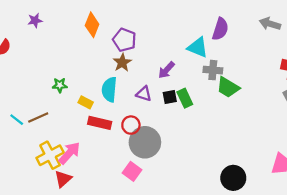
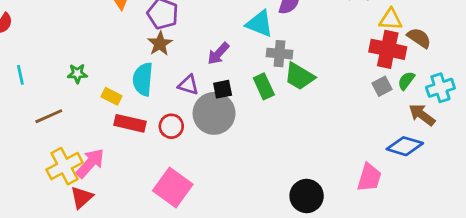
green rectangle: (185, 98) -> (264, 86), moved
cyan line: (17, 120) -> (20, 75), moved, turned 40
gray circle: (145, 142) -> (214, 113), moved
pink square: (132, 171) -> (173, 187), size x1.5

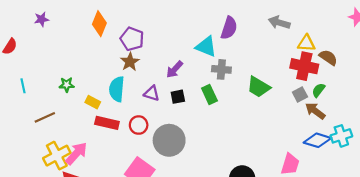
green trapezoid: (299, 76) -> (259, 87), moved
cyan cross: (440, 88) -> (341, 136), moved
gray circle: (214, 113) -> (169, 140), moved
brown arrow: (422, 115) -> (315, 111), moved

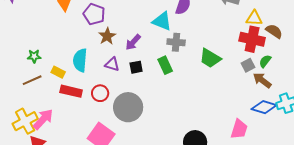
brown star: (130, 62) -> (107, 36), moved
brown line: (45, 117) -> (32, 80), moved

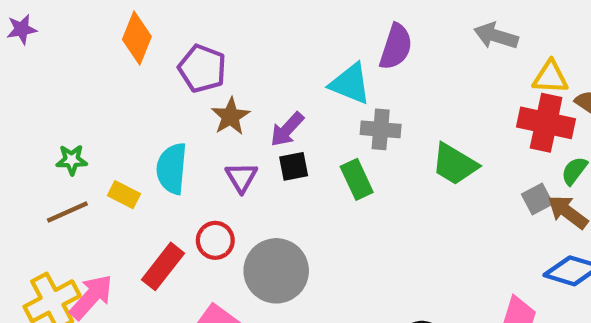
purple triangle: (112, 64) -> (241, 177), turned 42
gray square: (248, 65) -> (537, 199), moved
black square: (136, 67) -> (294, 166), moved
red rectangle: (71, 91) -> (163, 266), moved, turned -65

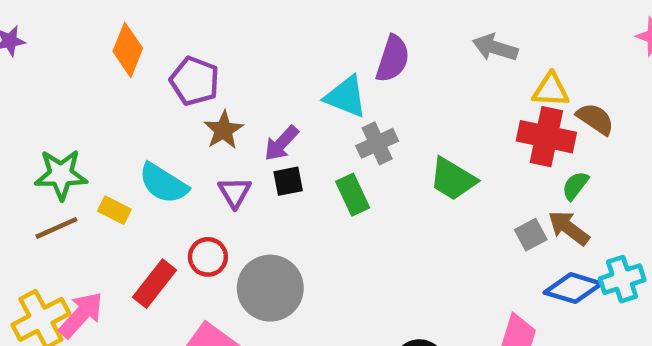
gray cross: (381, 129) -> (377, 143), turned -30
green star: (72, 160) -> (61, 175), size x1.6
cyan semicircle: (172, 169) -> (163, 183), turned -63
gray square: (537, 199) -> (531, 235), moved

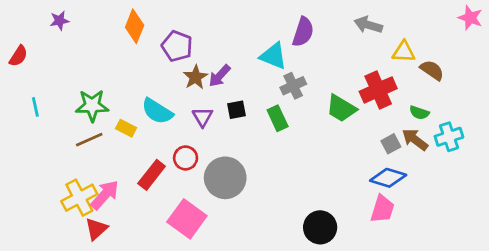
red cross: (546, 137) -> (378, 90), moved, turned -36
purple arrow: (281, 143) -> (220, 76), moved
green semicircle: (575, 186) -> (419, 113), turned -108
cyan cross: (622, 279) -> (449, 137), moved
blue diamond: (573, 288) -> (388, 178), moved

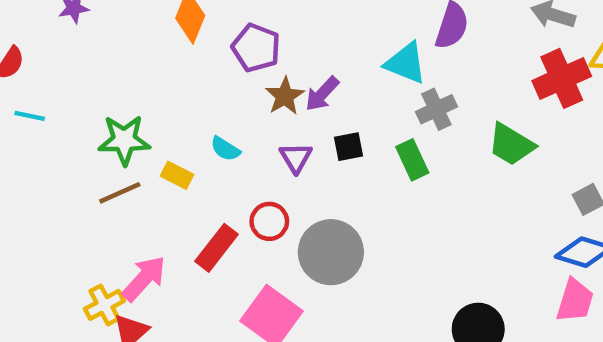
red cross: (378, 90) -> (562, 78), moved
cyan line: (35, 107) -> (30, 116), moved, turned -66
cyan semicircle: (157, 111) -> (225, 149), size x0.6
yellow cross: (79, 198) -> (104, 305), moved, size x0.7

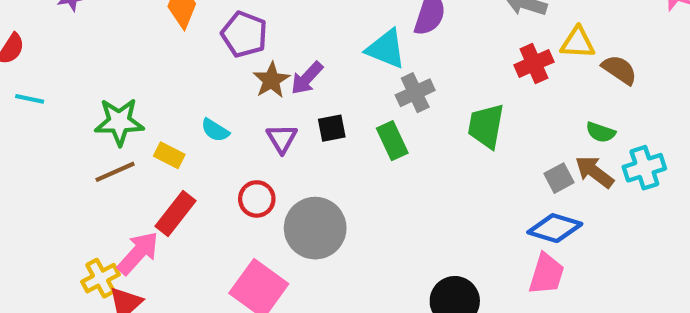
red cross: (562, 78) -> (534, 63), size x0.7
green trapezoid: (511, 144) -> (486, 126), turned 69
red rectangle: (217, 248) -> (176, 214), moved

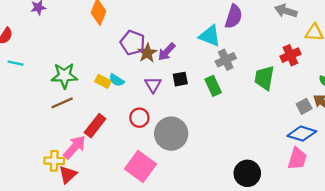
purple pentagon: (244, 34) -> (133, 43), moved
red cross: (534, 63) -> (290, 55), moved
yellow rectangle: (169, 155) -> (103, 81), moved
yellow cross: (100, 278) -> (54, 161), turned 30

